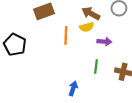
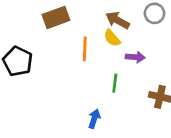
yellow semicircle: (87, 27) -> (112, 38), turned 64
green line: (96, 67) -> (115, 83), moved

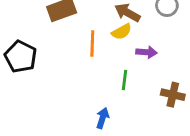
yellow semicircle: (112, 38) -> (122, 32), turned -78

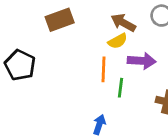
orange line: (92, 43) -> (104, 69), moved
purple arrow: (146, 52) -> (142, 61), size x1.4

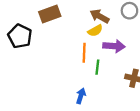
black pentagon: (20, 65) -> (20, 36), moved

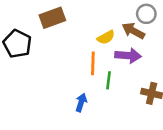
brown arrow: (100, 16) -> (133, 31), moved
blue arrow: (81, 96) -> (81, 102), moved

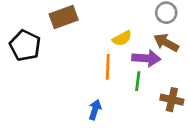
brown arrow: (133, 31) -> (166, 43), moved
green line: (109, 80) -> (138, 81), moved

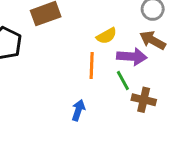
green line: (138, 81) -> (123, 80), turned -36
brown cross: (172, 100) -> (144, 100), moved

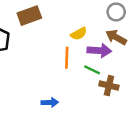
green line: (123, 80) -> (92, 70), turned -35
blue arrow: (78, 110) -> (50, 102), moved, turned 70

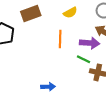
yellow semicircle: (79, 34) -> (70, 13), moved
orange line: (67, 58) -> (60, 39), moved

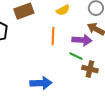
blue arrow: (48, 87) -> (41, 83), size x1.5

